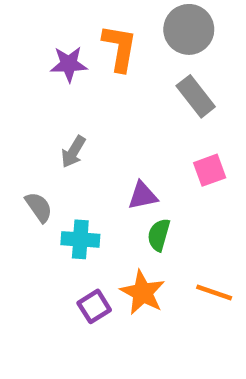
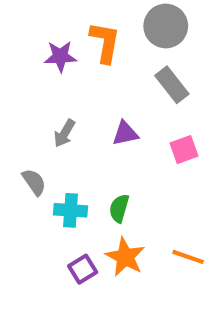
purple triangle: (143, 196) -> (125, 133), moved
green semicircle: (159, 235) -> (119, 208), moved

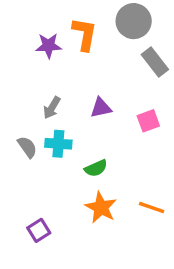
gray rectangle: (172, 85) -> (155, 62), moved
green semicircle: (119, 208) -> (96, 168), turned -130
cyan cross: (71, 210) -> (58, 144), moved
purple square: (83, 269) -> (39, 230), moved

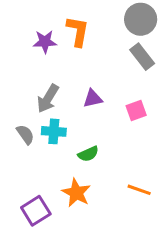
gray circle: (134, 21) -> (141, 19), moved
gray arrow: (52, 108) -> (48, 99), size x1.4
orange star: (101, 207) -> (76, 193), moved
purple square: (39, 230) -> (36, 211), size x1.4

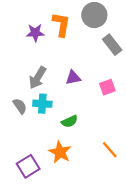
gray circle: (141, 19) -> (94, 15), moved
orange line: (139, 190) -> (110, 150), turned 30

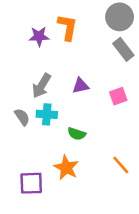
gray circle: (94, 15) -> (120, 17), moved
green semicircle: (70, 121) -> (77, 134), turned 42
purple square: (28, 166) -> (31, 183), turned 30

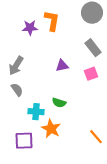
gray rectangle: (123, 49) -> (93, 48), moved
gray arrow: (42, 86) -> (16, 66), moved
cyan cross: (47, 114) -> (36, 112), moved
orange line: (121, 165) -> (96, 137), moved

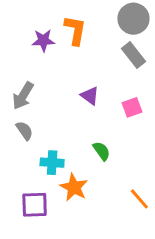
gray rectangle: (93, 48) -> (133, 55), moved
purple triangle: (62, 66) -> (90, 96), turned 48
green semicircle: (59, 103) -> (101, 151), moved, turned -144

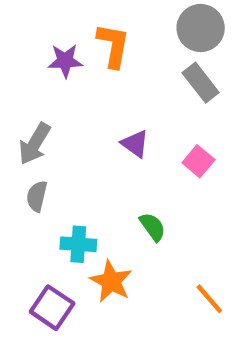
pink square: (132, 107) -> (198, 161), turned -30
gray semicircle: (24, 131) -> (37, 196), turned -132
purple square: (35, 205) -> (52, 308), turned 36

